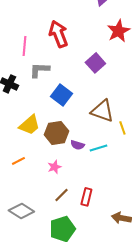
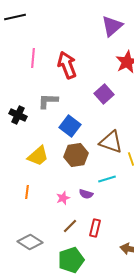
pink line: (24, 46) -> (33, 58), moved
brown hexagon: (56, 133) -> (76, 155), moved
purple semicircle: (77, 145) -> (86, 194), moved
orange line: (18, 161) -> (27, 192), turned -56

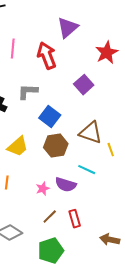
purple triangle: (112, 26) -> (68, 28), moved
cyan line: (107, 179) -> (87, 170), turned 42
purple semicircle: (86, 194) -> (66, 185), size x1.5
red rectangle: (95, 228) -> (75, 219), turned -30

